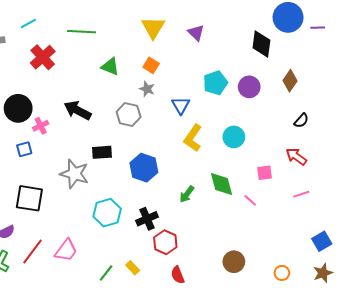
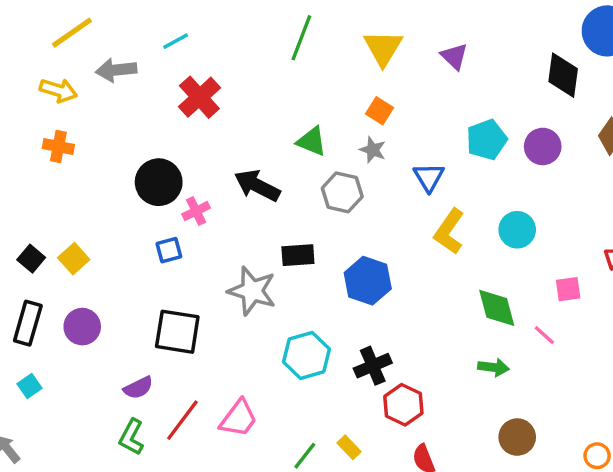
green line: (82, 32) -> (301, 38), moved, turned -72
green triangle: (110, 66) -> (312, 141), moved
green arrow: (187, 194) -> (493, 367), moved, turned -120

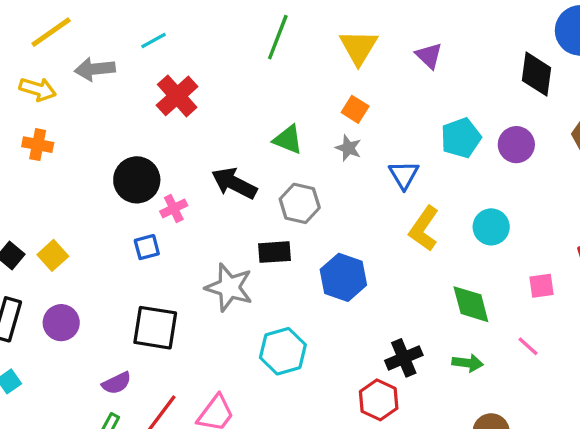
gray hexagon: (342, 192) -> (300, 203), moved
pink line: (544, 335) -> (528, 346), moved
black cross: (373, 366) -> (404, 358), moved

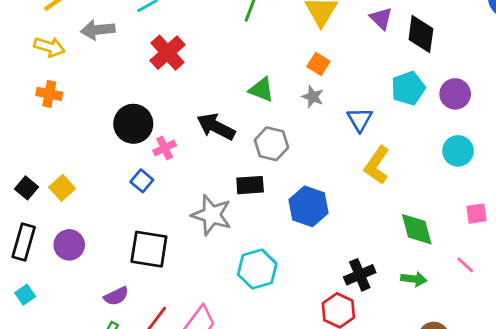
black diamond: (536, 74) -> (421, 34), moved
cyan circle: (491, 227) -> (458, 151), moved
blue square: (147, 247) -> (142, 181), turned -35

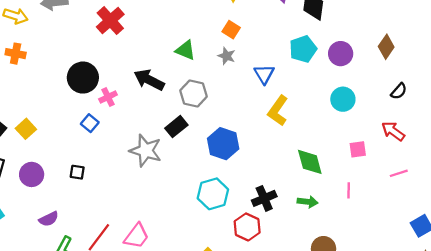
black rectangle: (250, 185) -> (176, 127), turned -35
black square: (149, 249) -> (77, 172), moved, size x0.5
pink line: (465, 265) -> (349, 190), turned 49
cyan hexagon: (257, 269) -> (213, 194), moved
purple semicircle: (116, 296) -> (49, 219), moved

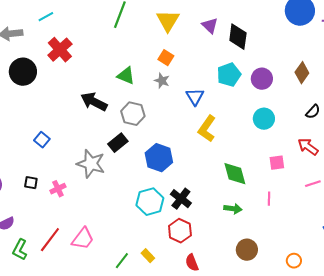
black circle: (83, 78) -> (23, 72), moved
pink cross: (108, 97) -> (58, 189), moved
black cross: (264, 198) -> (181, 199), moved, turned -30

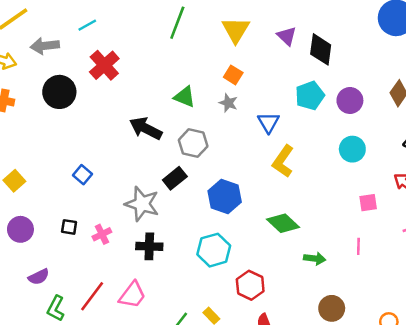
green diamond: (235, 174) -> (283, 223), moved, turned -32
black cross: (181, 199) -> (149, 246), moved, turned -35

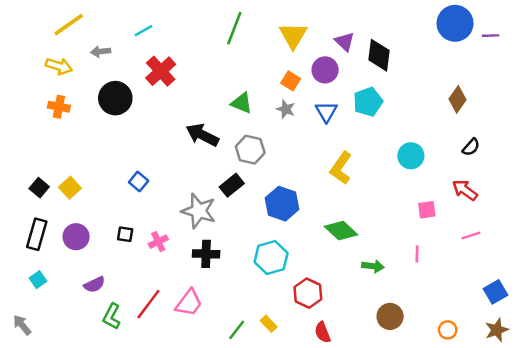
gray arrow: (45, 46) -> (101, 52), size x0.7
purple circle: (350, 100) -> (325, 70), moved
blue triangle: (268, 122) -> (326, 112), moved

